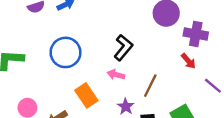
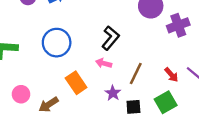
purple cross: (196, 34) -> (178, 25), turned -30
red arrow: (188, 61) -> (171, 75), moved

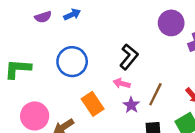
purple star: (113, 93) -> (131, 105), moved
pink circle: (21, 94) -> (35, 116), size x1.5

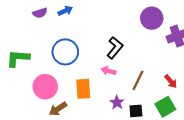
orange rectangle: (93, 104) -> (83, 89), turned 30
purple star: (131, 105) -> (117, 102), moved
pink circle: (35, 116) -> (45, 87), moved

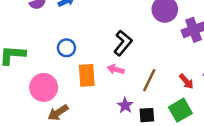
blue circle: (65, 52) -> (66, 48), size x0.6
orange rectangle: (83, 89) -> (87, 75), moved

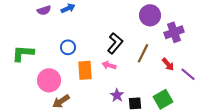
brown line: (149, 80) -> (143, 53), moved
red arrow: (186, 81) -> (168, 64), moved

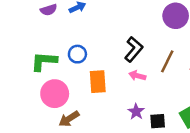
green L-shape: (23, 53) -> (44, 61), moved
pink arrow: (109, 65) -> (137, 76), moved

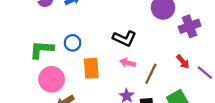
black L-shape: (134, 49) -> (124, 38), turned 75
brown line: (167, 61) -> (151, 74), moved

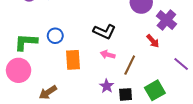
purple cross: (190, 26) -> (166, 20), turned -30
red arrow: (183, 62) -> (153, 41), moved
pink circle: (52, 79) -> (19, 70), moved

